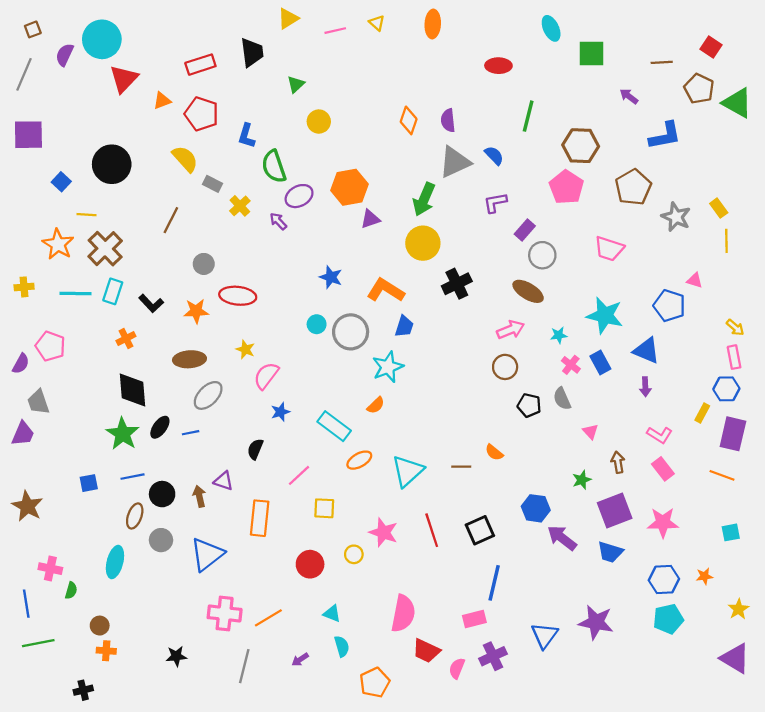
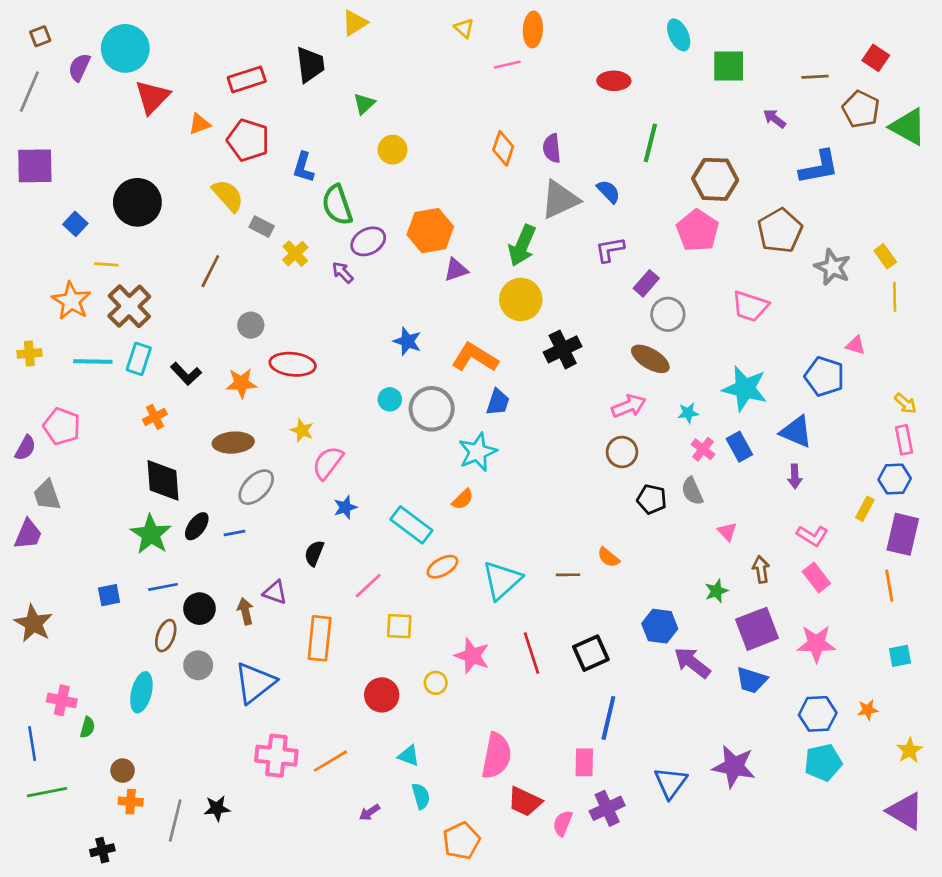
pink line: (335, 31) -> (507, 65), moved
orange line: (722, 475) -> (889, 586), turned 60
pink rectangle: (474, 619) -> (584, 762), turned -75
gray line: (244, 666) -> (175, 820), moved

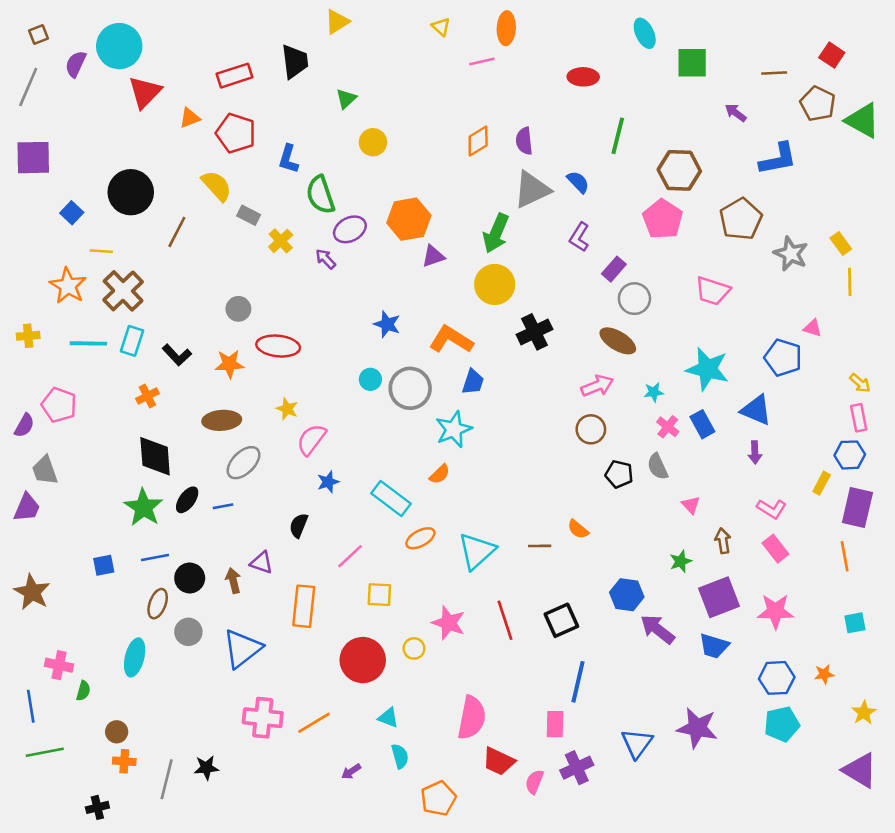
orange diamond: (503, 148) -> (478, 141), turned 40
purple L-shape: (610, 250) -> (579, 237), turned -48
brown line: (210, 271) -> (177, 232), moved
red circle: (382, 695) -> (363, 660), size x1.4

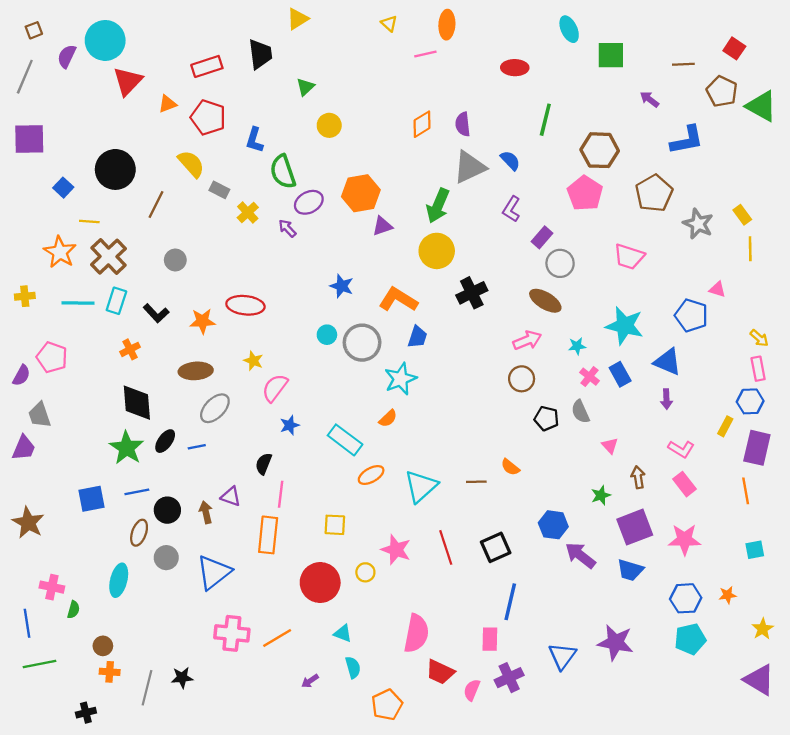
gray circle: (238, 309) -> (175, 260), moved
pink line: (350, 556) -> (281, 494), moved, turned -40
blue square: (104, 565) -> (92, 499), size x1.4

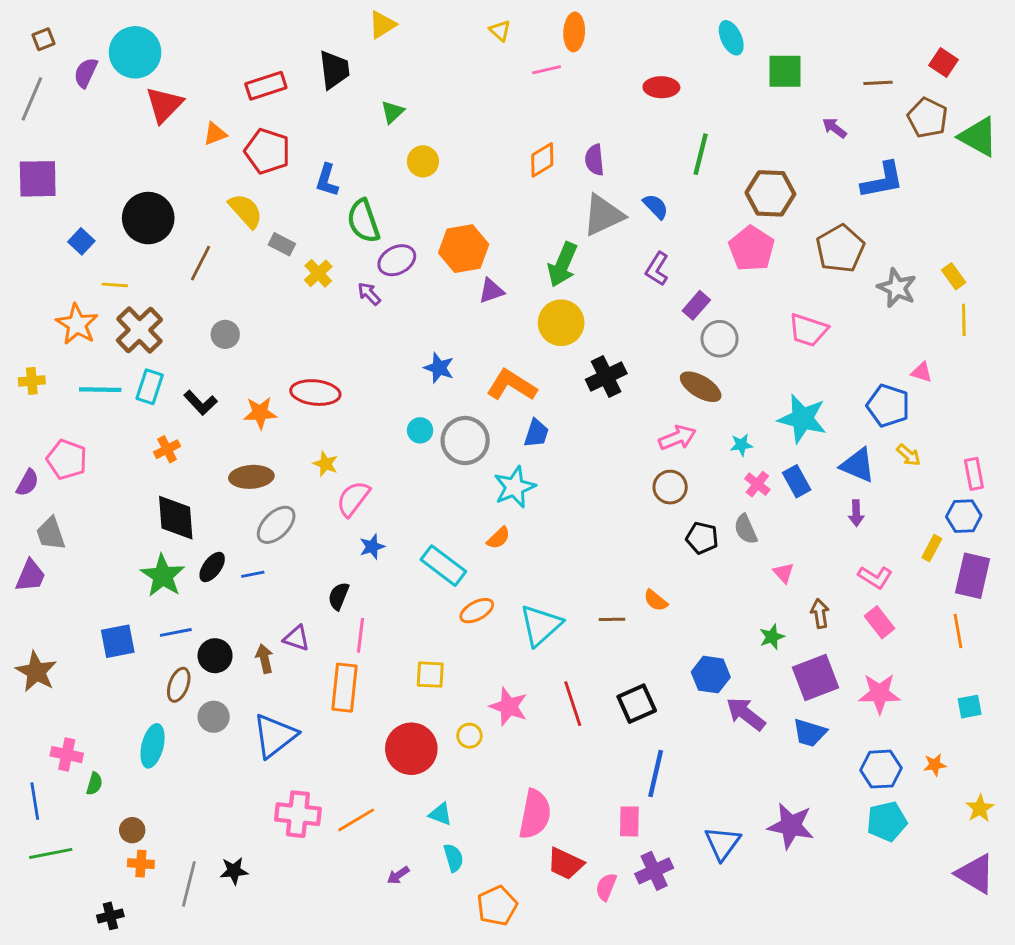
yellow arrow: (759, 338) -> (909, 455), moved

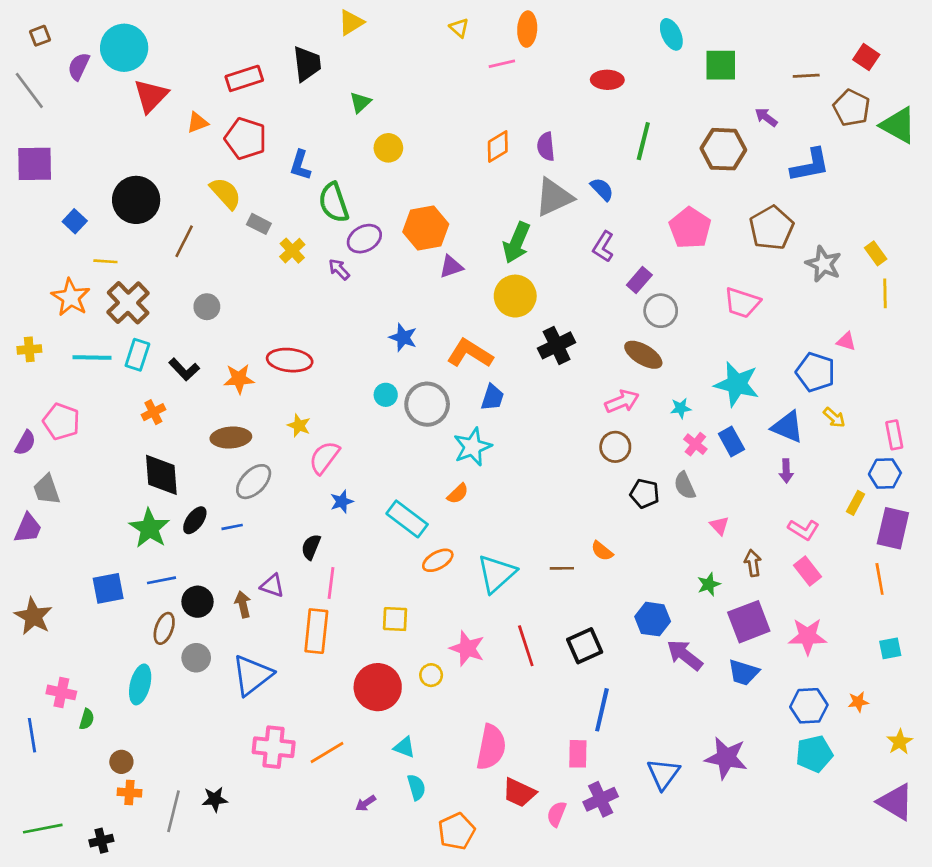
gray line: (32, 99) -> (29, 90), turned -60
brown hexagon: (770, 193) -> (723, 149), moved
green line: (51, 853) -> (43, 829), moved

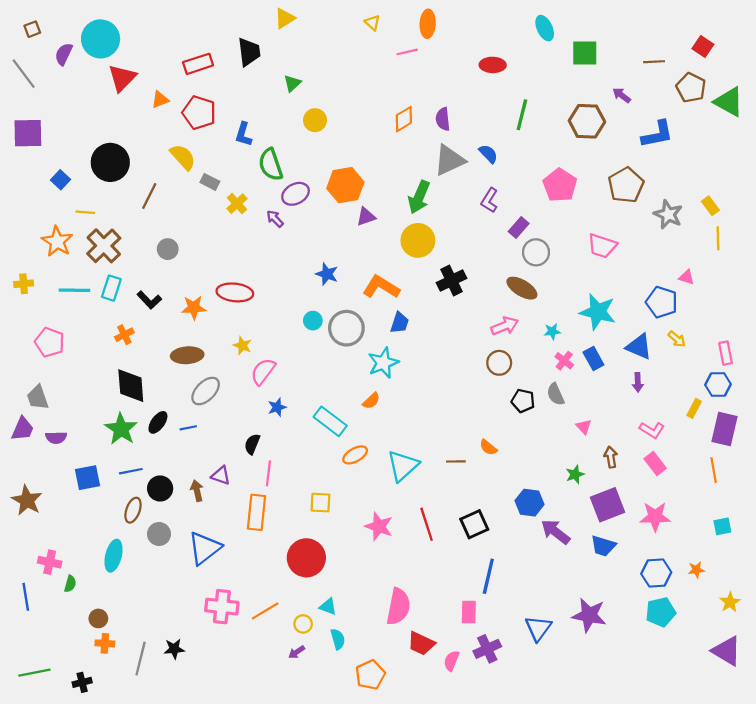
purple semicircle: (25, 443) -> (56, 438), moved, turned 60
yellow circle: (431, 675) -> (303, 624), moved

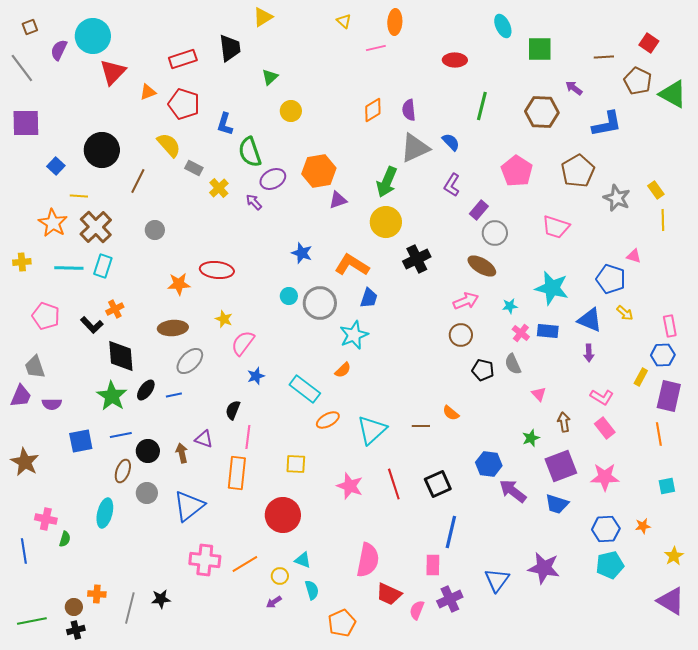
black L-shape: (149, 300) -> (92, 325), moved
blue rectangle: (593, 358) -> (548, 331), turned -55
brown circle: (98, 618) -> (74, 607), moved

